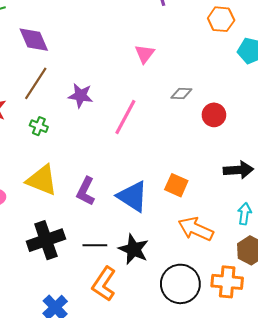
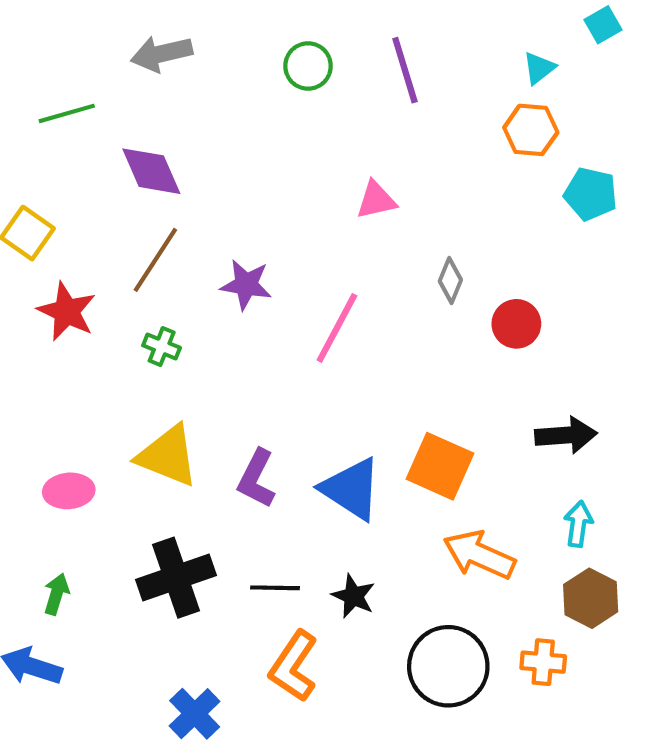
pink triangle: (145, 54) -> (376, 200), turned 40
gray diamond: (181, 94) -> (450, 281), turned -70
orange square: (176, 185) -> (440, 466), size x1.4
black star: (134, 249) -> (353, 596), size x0.7
orange cross: (227, 282) -> (543, 662), size x0.7

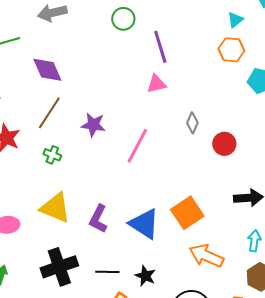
purple line: (405, 70) -> (160, 47), moved
orange square: (440, 466) -> (187, 213), turned 32

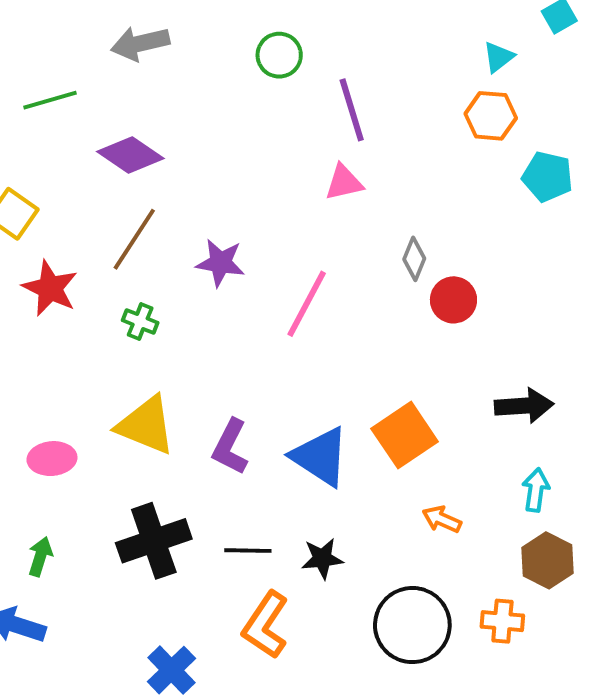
purple diamond: (47, 70) -> (130, 155), turned -32
red circle: (224, 144) -> (453, 300), moved
orange arrow: (206, 256) -> (442, 519), size x0.6
black star: (145, 276) -> (322, 558), turned -30

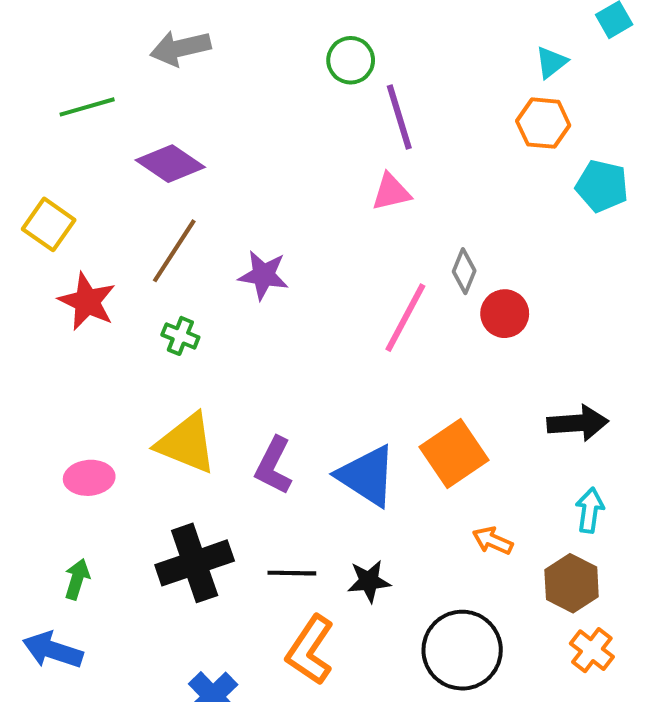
green circle: (279, 55) -> (351, 60), moved
pink line: (307, 304) -> (405, 318), moved
brown hexagon: (548, 560) -> (572, 583), moved
orange cross: (502, 621) -> (592, 650), moved, turned 33

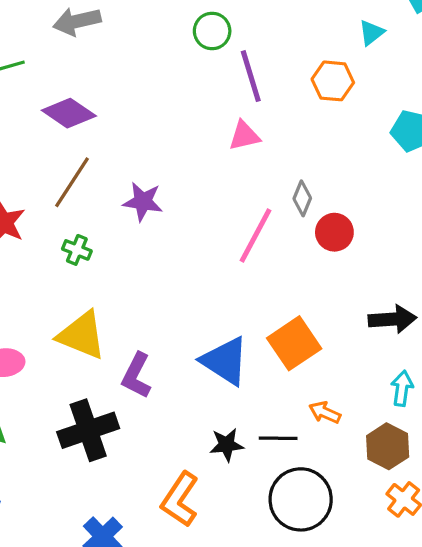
orange hexagon: (543, 123) -> (333, 81), moved
purple L-shape: (274, 466) -> (136, 375), moved
black line: (292, 573) -> (278, 438), moved

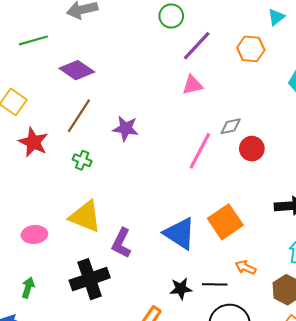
purple line: (251, 76) -> (197, 46), turned 60
gray diamond: (302, 198) -> (231, 126), turned 55

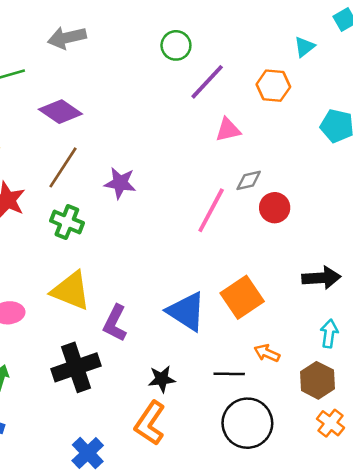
pink triangle: (192, 85) -> (228, 130), moved
green cross: (82, 160) -> (67, 222), size x1.4
black star: (181, 289) -> (162, 379), moved

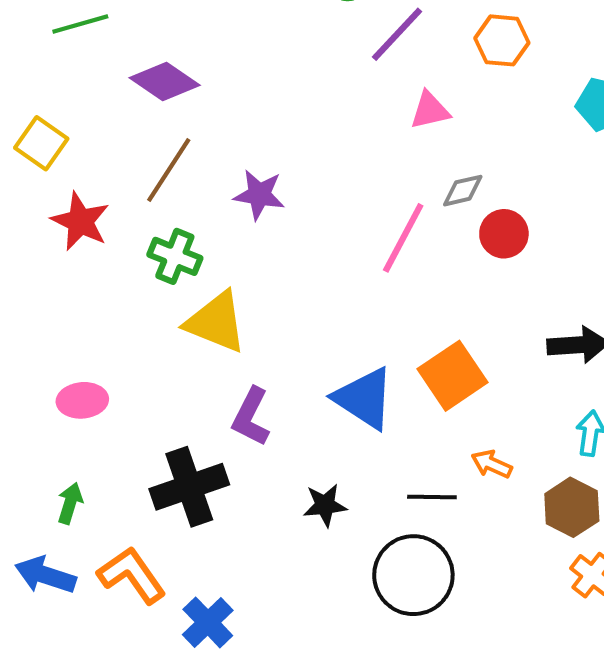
yellow triangle: (71, 291) -> (216, 322), moved
orange L-shape: (150, 423) -> (132, 575), moved, turned 111
black circle: (247, 423) -> (413, 575), moved

